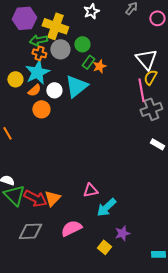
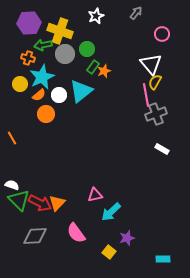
pink circle: (157, 18) -> (162, 34), moved
orange cross: (39, 53) -> (28, 58), moved
pink semicircle: (71, 228) -> (76, 233), turned -100

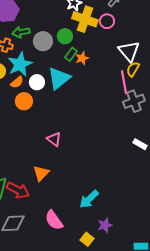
yellow cross: (60, 31) -> (85, 19), moved
pink circle: (162, 34) -> (107, 21), moved
white rectangle: (162, 149) -> (140, 144), moved
pink triangle: (95, 195) -> (54, 139), moved, turned 49
orange triangle: (57, 203) -> (41, 173), moved

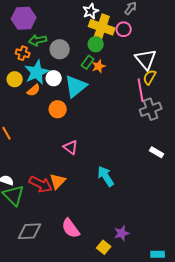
green circle: (65, 36) -> (96, 44), moved
white circle: (37, 82) -> (54, 78), moved
orange circle: (24, 101) -> (58, 109), moved
red arrow: (18, 190) -> (41, 184), moved
cyan arrow: (89, 199) -> (106, 176), moved, turned 100

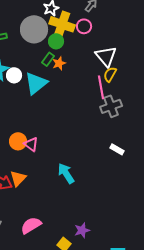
gray circle: (60, 49) -> (34, 29), moved, size x1.4
orange circle: (58, 109) -> (18, 141), moved
pink semicircle: (71, 228) -> (31, 225), turned 95

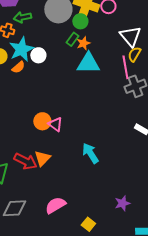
cyan triangle: (36, 83) -> (88, 63), moved, turned 40
purple star: (82, 230) -> (122, 203), moved

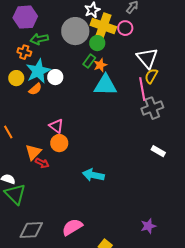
pink triangle: (55, 124) -> (56, 126), moved
cyan arrow: (90, 153) -> (93, 175), moved, turned -45
orange triangle: (42, 158) -> (33, 152), moved
red arrow: (25, 161) -> (42, 163), moved, size x0.6
purple star: (122, 203) -> (148, 226), moved

